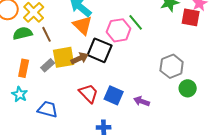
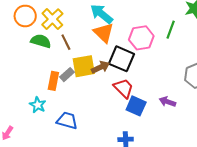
green line: (136, 22) -> (171, 30), moved, turned 60
green semicircle: (23, 33) -> (41, 41), turned 30
orange rectangle: (24, 68) -> (53, 81), moved
red trapezoid: (89, 93) -> (123, 88), moved
purple arrow: (142, 101) -> (167, 102), moved

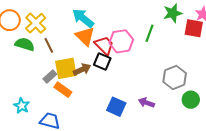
black square: (121, 59) -> (102, 61), size x0.7
orange rectangle: (53, 81) -> (63, 90), moved, turned -66
red trapezoid: (123, 88) -> (104, 45), moved

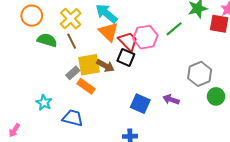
yellow cross: (36, 23) -> (71, 19), moved
green line: (149, 33) -> (174, 29), turned 30
brown arrow: (82, 69) -> (105, 66), turned 54

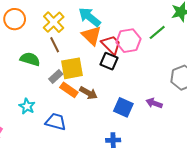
green semicircle: (47, 40) -> (30, 59), moved
brown arrow: (105, 66) -> (88, 93), moved

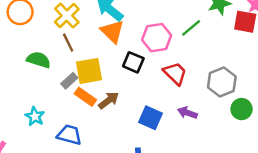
red trapezoid: (111, 45) -> (175, 73), moved
brown arrow: (88, 93) -> (109, 100), turned -66

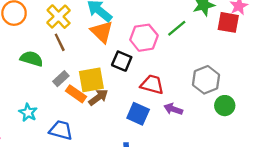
yellow square: (89, 71) -> (91, 80), moved
red trapezoid: (175, 73) -> (152, 84), moved, turned -30

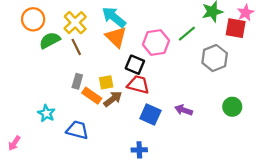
green semicircle: (32, 59) -> (50, 40), moved, turned -45
gray rectangle: (61, 79) -> (77, 81), turned -32
yellow square: (91, 80) -> (106, 82), size x0.6
gray hexagon: (206, 80) -> (215, 58), moved
red trapezoid: (152, 84) -> (138, 85), moved

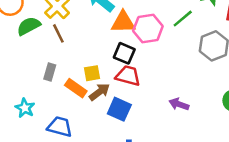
orange triangle: (116, 37) -> (123, 22), moved, turned -45
gray rectangle: (77, 81) -> (50, 72), moved
blue square: (150, 114) -> (119, 109), moved

